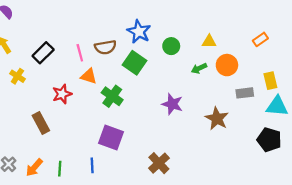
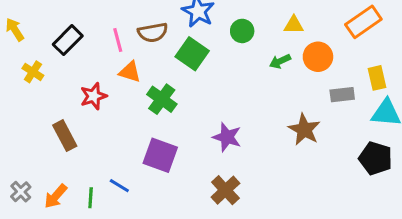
orange rectangle: (260, 39) -> (363, 22), size x1.6
purple star: (172, 104) -> (227, 137), moved
blue line: (92, 165) -> (119, 186), moved, turned -56

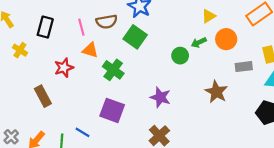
yellow triangle: (294, 25) -> (209, 16), turned -32
green circle: (242, 31) -> (180, 56), moved
black rectangle: (68, 40) -> (45, 27), turned -30

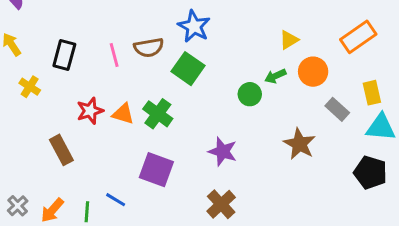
orange triangle: (90, 50) -> (123, 114), moved
gray rectangle: (244, 67) -> (337, 109), turned 49

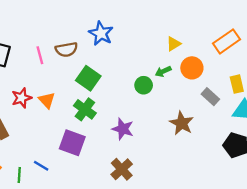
green square: (188, 69) -> (88, 78), moved
orange triangle: (123, 114) -> (47, 100), turned 30
green cross: (158, 114) -> (85, 109), moved

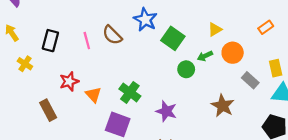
orange rectangle: (226, 41) -> (266, 27), size x0.6
brown semicircle: (66, 50) -> (112, 35), turned 55
green square: (88, 78) -> (173, 38), moved
orange triangle: (47, 100) -> (93, 95), moved

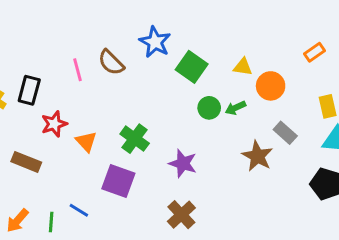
yellow triangle: (215, 30) -> (243, 67), moved, turned 40
black rectangle: (50, 41) -> (29, 90), moved
green arrow: (205, 56) -> (235, 108), moved
gray rectangle: (250, 80) -> (285, 133), moved
brown rectangle: (48, 110) -> (26, 162), turned -40

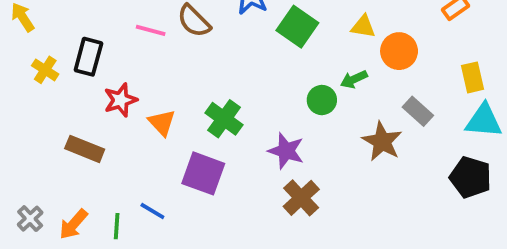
pink line: (77, 70) -> (151, 30), turned -60
green circle: (209, 108) -> (322, 100), moved
brown cross: (181, 215) -> (301, 198), moved

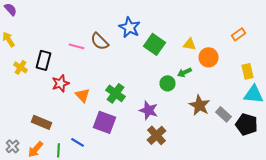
gray rectangle: (418, 111) -> (224, 114), moved
brown rectangle: (85, 149) -> (42, 122), moved

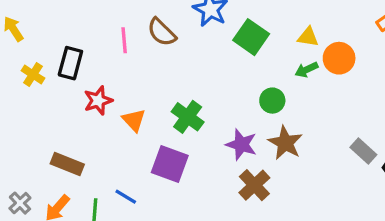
pink line: (76, 46) -> (124, 40), turned 70
green arrow: (184, 72) -> (306, 70), moved
brown star: (200, 105) -> (285, 143), moved

